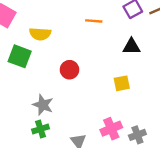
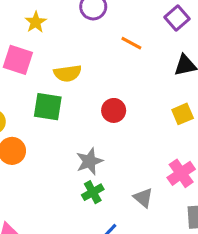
orange line: (94, 21) -> (131, 43), turned 35
gray star: (43, 105) -> (89, 161), turned -30

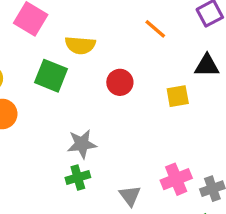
red circle: (114, 110) -> (120, 82), moved
yellow square: (183, 114) -> (178, 96), moved

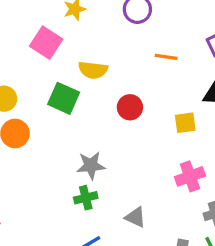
orange line: (155, 29) -> (166, 57), turned -35
pink cross: (176, 179) -> (190, 176), moved
gray triangle: (130, 196) -> (135, 217), turned -30

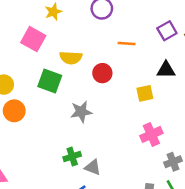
red circle: (130, 107) -> (102, 73), moved
gray star: (91, 165) -> (81, 112), moved
gray triangle: (135, 217) -> (93, 167), moved

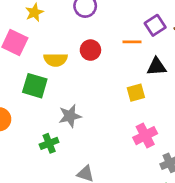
orange line: (127, 44) -> (132, 42), moved
red circle: (102, 73) -> (90, 50), moved
green cross: (72, 157) -> (49, 143), moved

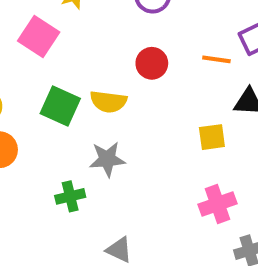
yellow semicircle: (56, 60) -> (108, 102), moved

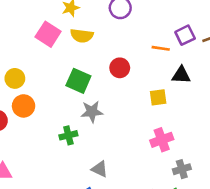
red circle: (152, 63) -> (120, 68), moved
yellow semicircle: (108, 102) -> (82, 36), moved
green square: (60, 106) -> (78, 81), moved

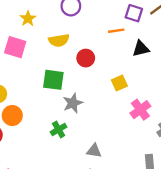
purple square: (185, 35) -> (134, 13), turned -30
yellow semicircle: (82, 36) -> (59, 40), moved
yellow square: (158, 97) -> (119, 83), moved

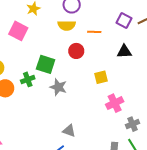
orange line: (116, 31) -> (94, 32), moved
yellow semicircle: (59, 40) -> (67, 25), moved
gray star: (73, 103) -> (58, 87), turned 30
green cross: (59, 129) -> (28, 79), moved

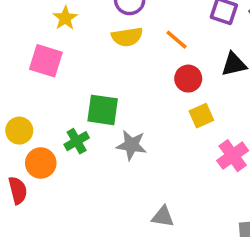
orange line: (94, 32) -> (177, 40), turned 48
red circle: (76, 51) -> (188, 79), moved

